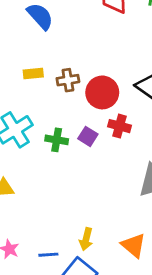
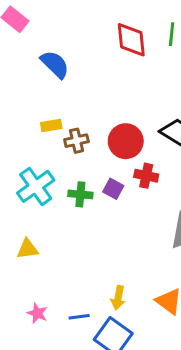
brown cross: (68, 80) -> (76, 141), moved

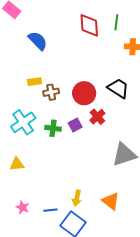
red cross: (146, 176) -> (97, 117), turned 35
purple square: (113, 189) -> (75, 125), turned 32

